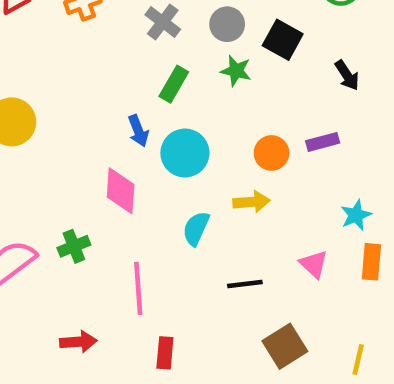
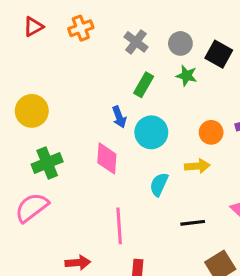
green cross: (74, 246) -> (47, 163), moved, size x1.4

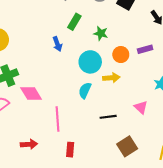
green star: (187, 76) -> (101, 33), moved
cyan circle: (151, 132) -> (90, 62), moved
pink diamond: (107, 158) -> (31, 94), moved, turned -35

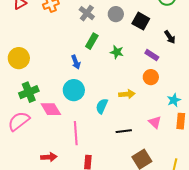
purple rectangle: (145, 49) -> (152, 55), moved, turned 48
orange circle: (121, 55) -> (151, 77), moved
cyan circle: (90, 62) -> (74, 90), moved

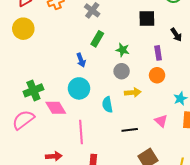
gray circle: (116, 14) -> (122, 71), moved
black square: (141, 21) -> (147, 19), turned -30
purple rectangle: (152, 55) -> (158, 53), turned 48
yellow circle: (19, 58) -> (23, 29), moved
cyan semicircle: (102, 106) -> (107, 105), turned -35

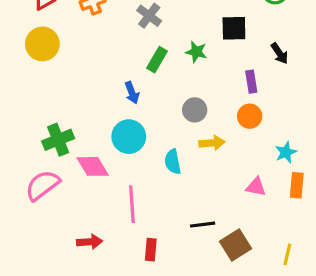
green star: (123, 50) -> (196, 52), moved
pink triangle: (161, 121) -> (256, 187), turned -32
black line: (130, 130) -> (203, 225), moved

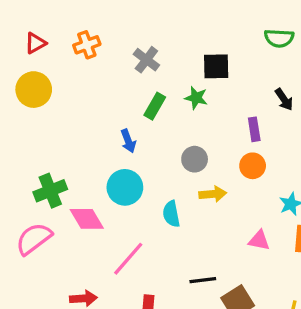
black square: (234, 28) -> (216, 66), moved
pink line: (132, 204) -> (128, 259), turned 45

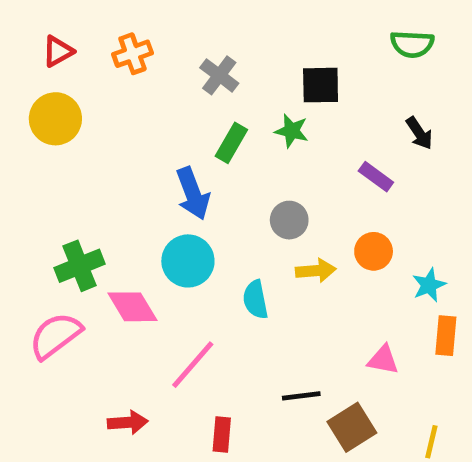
purple rectangle: (254, 129) -> (376, 177), turned -45
blue arrow: (128, 141) -> (193, 194), size x1.5
orange circle: (253, 166) -> (374, 251), moved
pink triangle: (259, 240) -> (383, 360), moved

